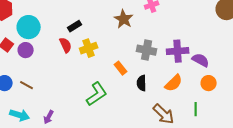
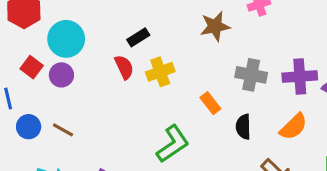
brown star: (124, 19) -> (215, 26), turned 30

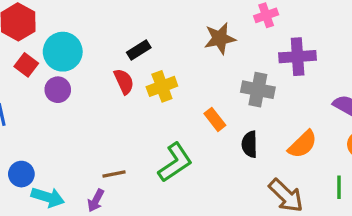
red square: (32, 67) -> (26, 65), moved
purple cross: (300, 77) -> (298, 57), moved
blue circle: (29, 127) -> (21, 174), moved
brown line: (63, 130) -> (114, 174), moved, turned -40

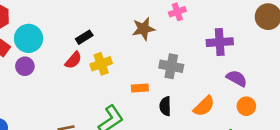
purple cross: (298, 57) -> (220, 42), moved
red semicircle: (124, 81) -> (73, 60), turned 66
orange rectangle: (215, 119) -> (140, 88), turned -56

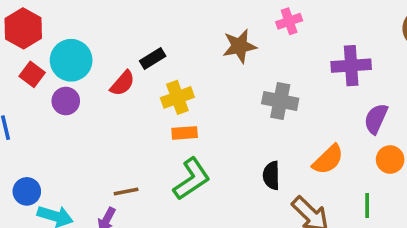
red semicircle: (73, 60) -> (122, 83), moved
purple semicircle: (237, 78) -> (376, 119), turned -95
orange rectangle: (140, 88) -> (185, 133), moved
black semicircle: (165, 106) -> (271, 175), moved

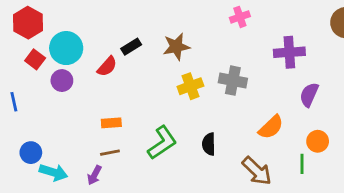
brown star: (239, 46) -> (176, 47), moved
yellow cross: (177, 97) -> (190, 86), moved
orange rectangle: (185, 133) -> (111, 123), moved
orange circle: (390, 159) -> (318, 141), moved
black semicircle: (271, 175) -> (209, 144), moved

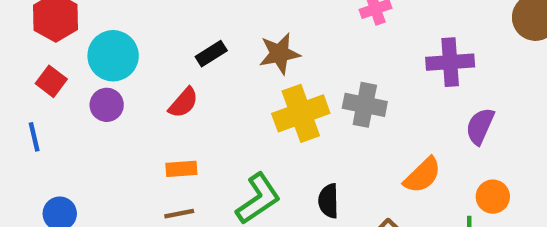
red square: (35, 59) -> (51, 81), moved
red semicircle: (107, 66) -> (183, 103), moved
yellow cross: (190, 86) -> (301, 113), size x1.4

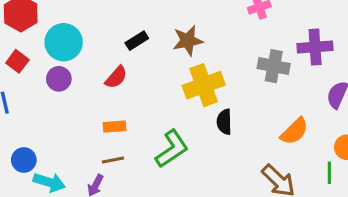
gray cross: (365, 105) -> (274, 66), moved
black semicircle: (329, 201) -> (224, 122), moved

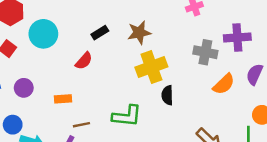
purple circle: (59, 79) -> (24, 88), moved
orange rectangle: (115, 127) -> (63, 99), moved
orange semicircle: (294, 131) -> (224, 84), moved
green L-shape: (172, 149) -> (127, 116), turned 40

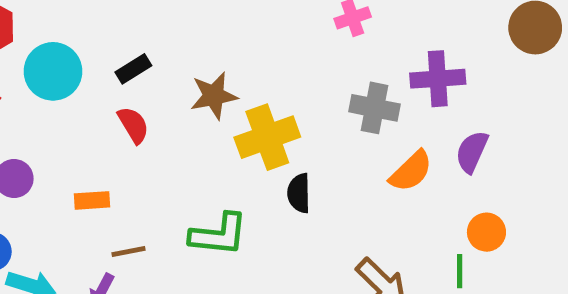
black rectangle: (100, 33) -> (133, 69), moved
brown star: (139, 33) -> (214, 96), moved
red semicircle: (84, 61) -> (133, 125), turned -72

